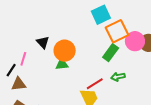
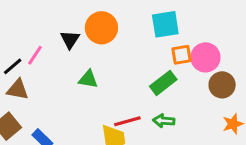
orange square: (117, 31) -> (182, 55), size x0.6
pink circle: (135, 41) -> (205, 57), moved
orange circle: (65, 51) -> (101, 28), moved

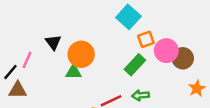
cyan square: (165, 24) -> (128, 17), turned -30
orange circle: (101, 28) -> (81, 54), moved
pink circle: (205, 57) -> (166, 51), moved

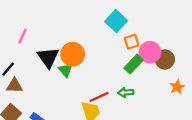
black triangle: (53, 42) -> (48, 57), moved, size x1.5
pink line: (27, 60) -> (23, 36), moved
green rectangle: (135, 65) -> (134, 64), moved
green triangle: (74, 72) -> (65, 70), turned 48

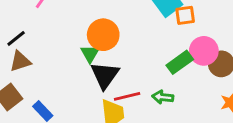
orange square: (132, 42) -> (185, 15), moved
black triangle: (48, 57) -> (105, 75), moved
brown triangle: (14, 86) -> (20, 61), turned -30

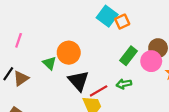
pink circle: (204, 51) -> (151, 61), moved
green triangle: (90, 54) -> (49, 63), moved
brown triangle: (20, 61) -> (21, 78), moved

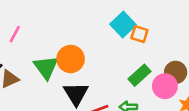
orange square: (122, 22) -> (139, 34), turned 32
green triangle: (49, 63) -> (46, 67), size x1.5

